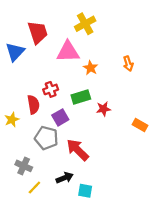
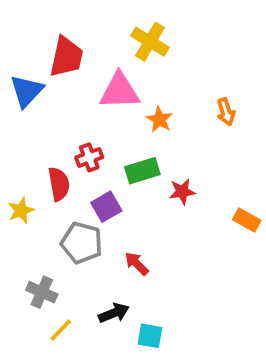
yellow cross: (85, 24) -> (150, 42), turned -30
red trapezoid: (38, 32) -> (66, 57), turned 30
red arrow: (78, 150) -> (137, 264), size x0.6

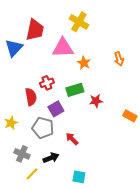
yellow star: (21, 211) -> (11, 123), moved
black arrow: (114, 313) -> (51, 158), moved

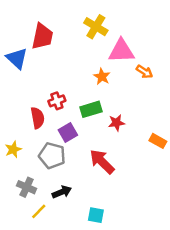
blue triangle: (14, 48) -> (17, 58), turned -30
pink triangle: (63, 48) -> (121, 51), moved
orange arrow: (119, 59) -> (144, 72), turned -40
red arrow: (72, 139) -> (102, 162), moved, size x1.6

